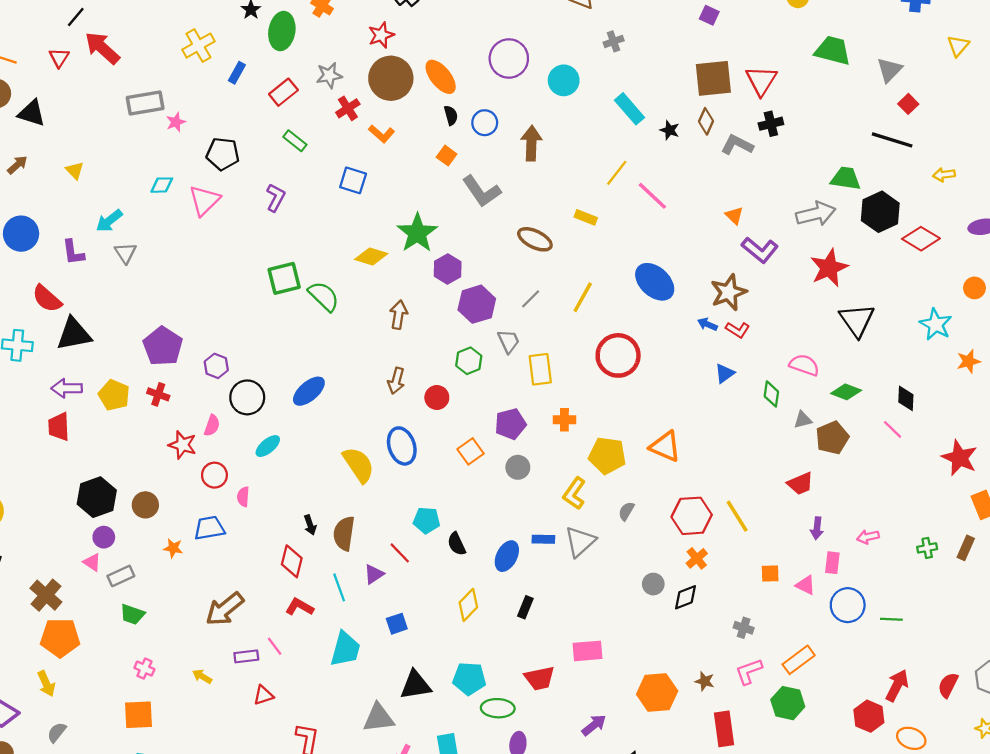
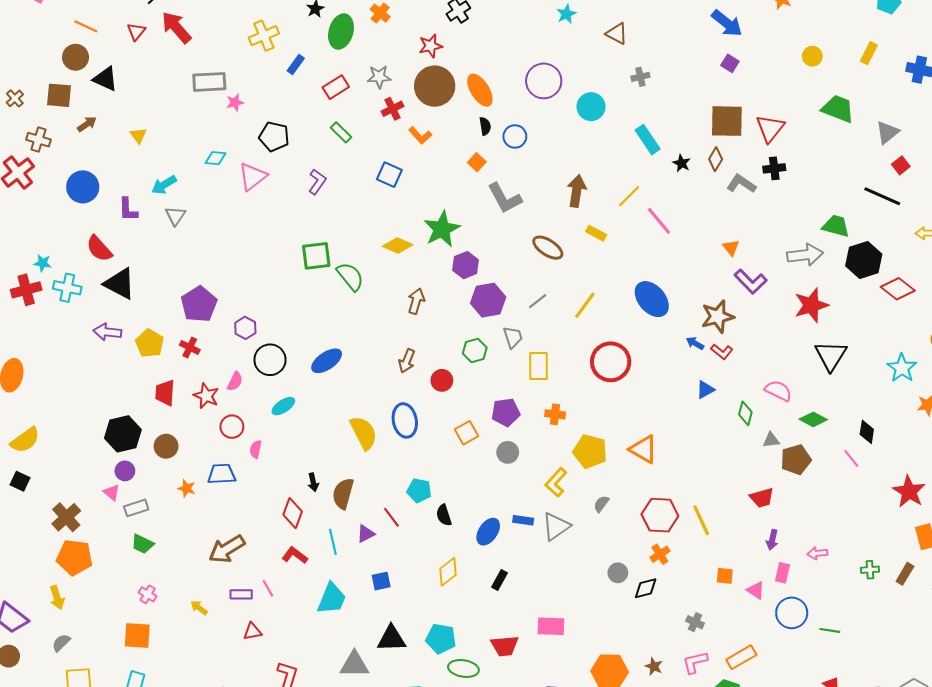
brown arrow: (531, 143) -> (577, 191), moved
black triangle: (74, 334) -> (120, 284), turned 32
red trapezoid: (59, 427) -> (165, 393), moved

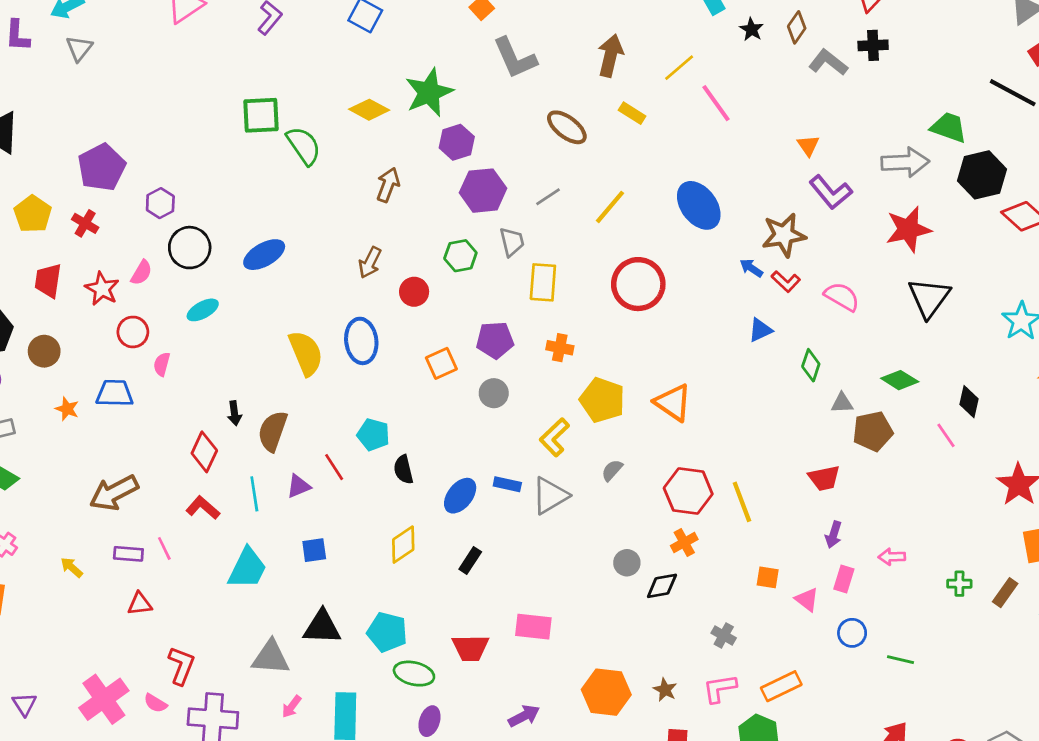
pink semicircle: (778, 391) -> (842, 297), moved
blue circle: (792, 613) -> (852, 633), size x0.7

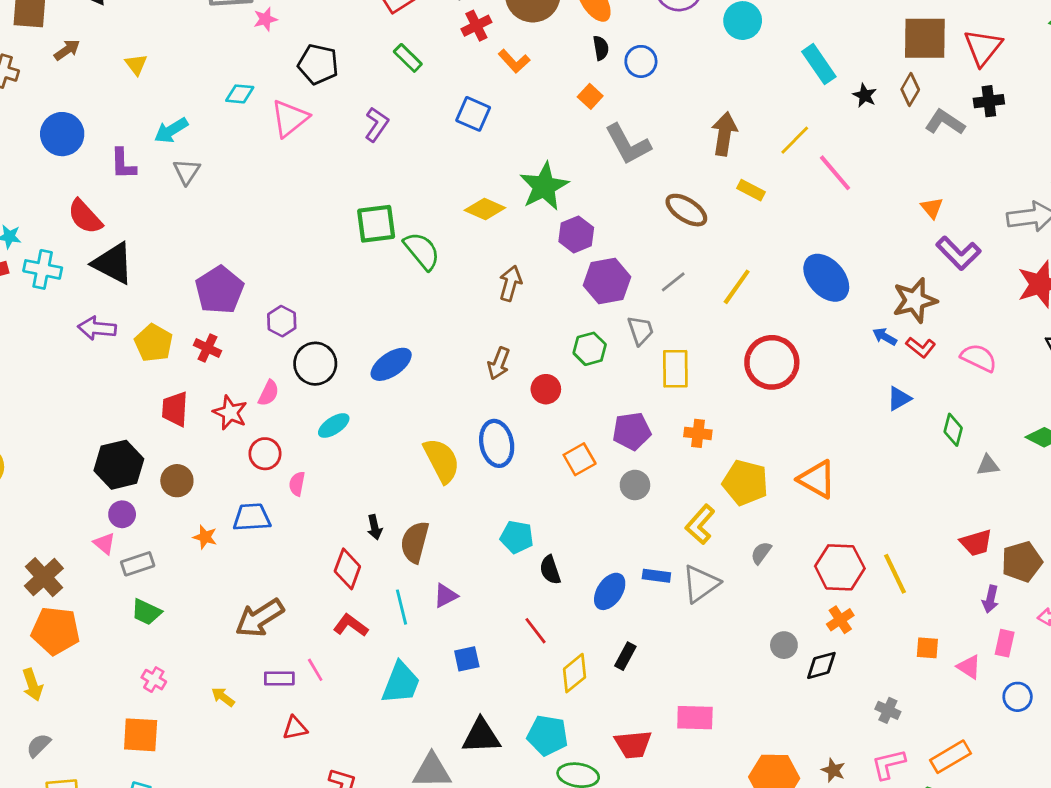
brown pentagon: (873, 431) -> (1022, 562), moved
red line: (334, 467) -> (536, 631), moved
yellow diamond: (403, 545) -> (575, 673), moved

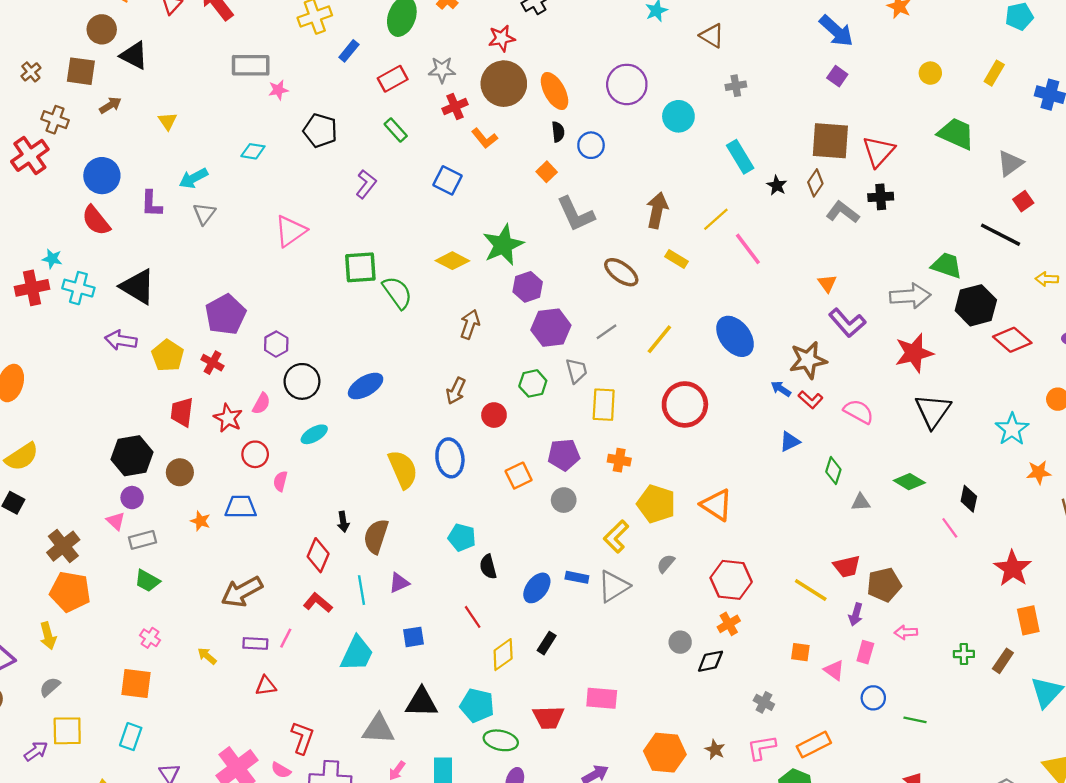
pink triangle: (290, 118) -> (290, 231), moved
red semicircle: (85, 217) -> (96, 221), moved
yellow line: (895, 574) -> (811, 590), moved, turned -36
pink line: (315, 670) -> (286, 638), turned 54

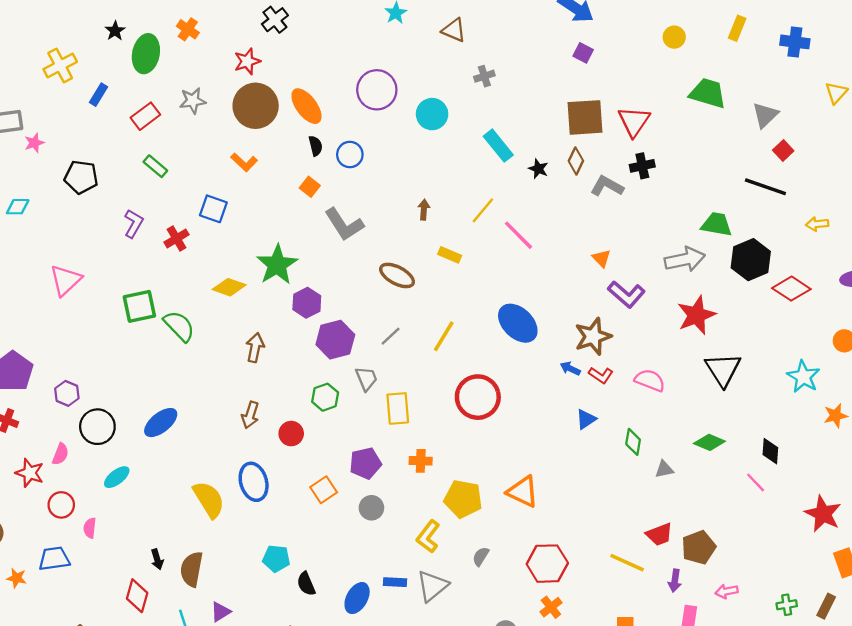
red cross: (455, 107) -> (176, 238), moved
brown arrow: (657, 210) -> (424, 210), size x0.6

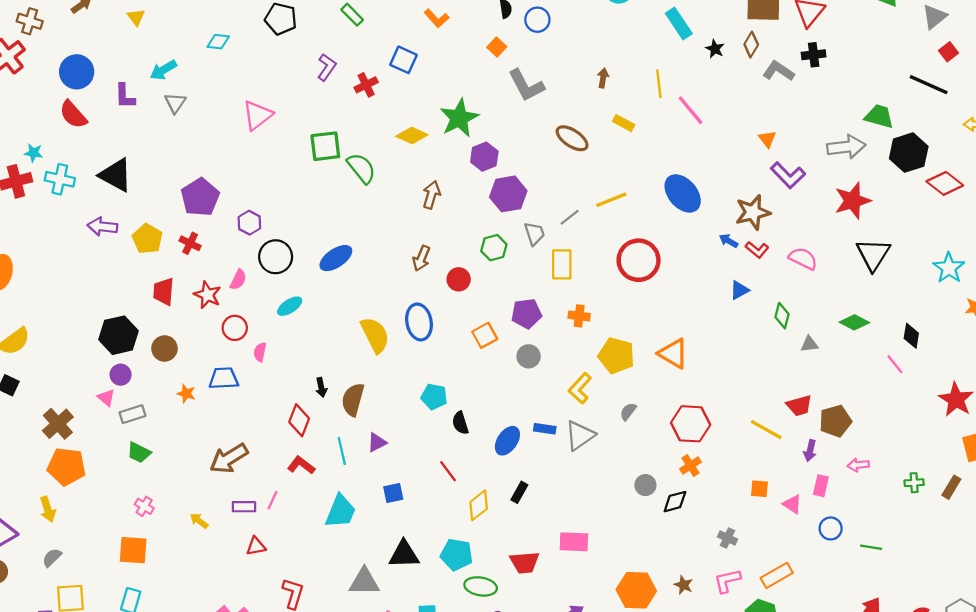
yellow line: (483, 210) -> (659, 84), turned -52
gray line: (391, 336) -> (570, 217), moved
yellow line: (444, 336) -> (611, 200), turned 32

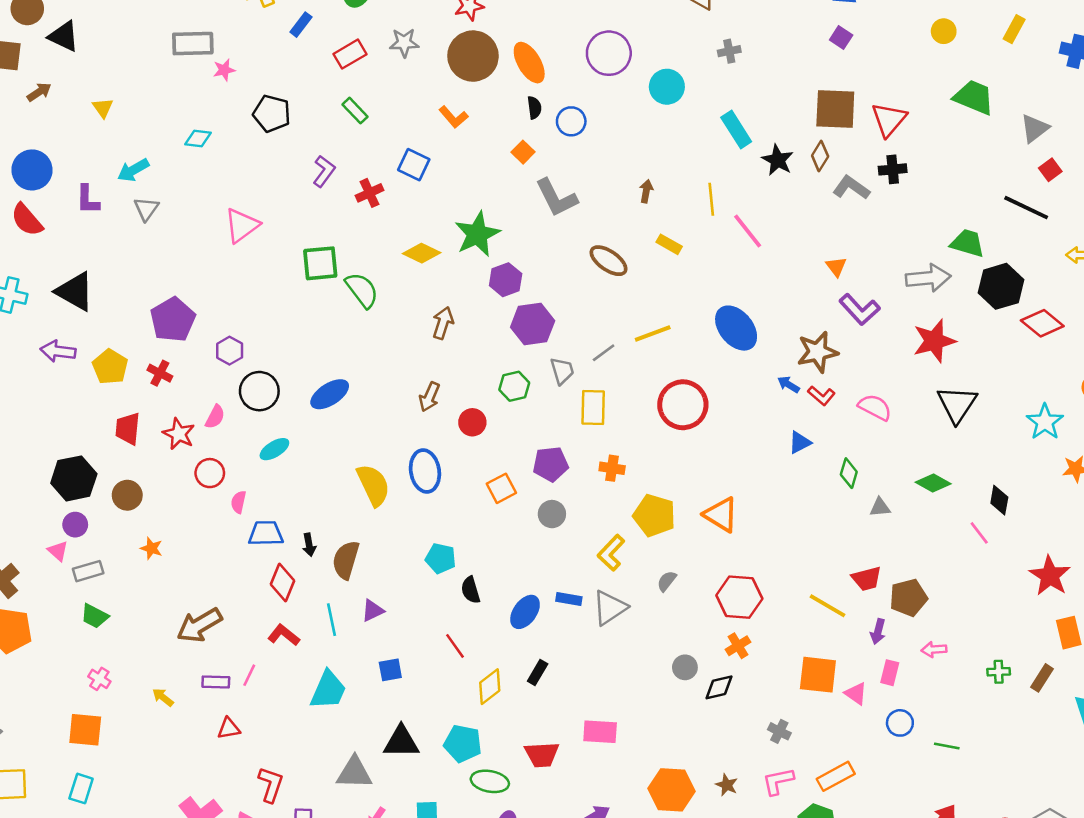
black star: (715, 49) -> (778, 160), size x1.4
blue trapezoid: (224, 378) -> (266, 533), moved
orange square: (759, 489) -> (818, 675), size x1.8

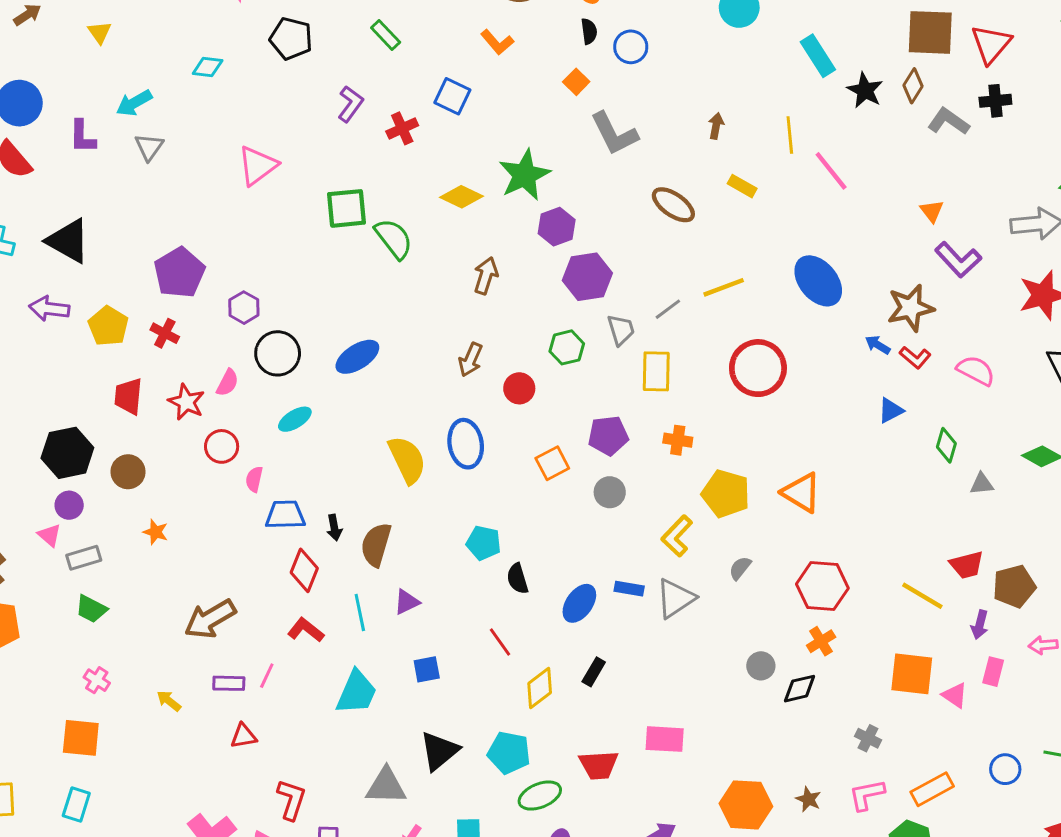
blue circle: (900, 723) -> (1005, 769), moved
black triangle: (401, 742) -> (439, 751), turned -39
green ellipse: (490, 781) -> (540, 796), turned -33

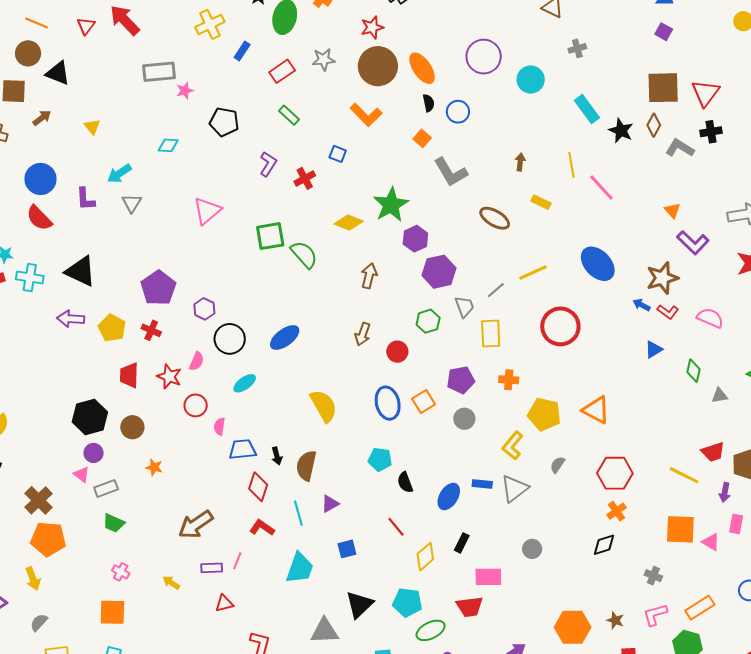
orange L-shape: (497, 42) -> (366, 115), size x1.4
blue square: (452, 96) -> (338, 154), size x0.7
blue ellipse: (466, 444) -> (388, 403), moved
gray circle: (761, 666) -> (532, 549), moved
pink rectangle: (665, 739) -> (488, 577), moved

